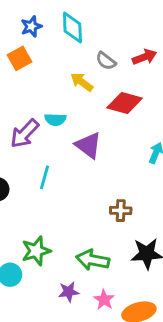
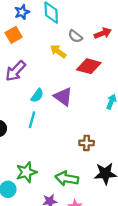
cyan semicircle: (55, 120) -> (37, 95), moved, turned -56
purple arrow: (25, 134) -> (15, 71), moved

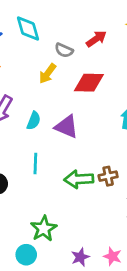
yellow arrow: (58, 51) -> (48, 74), turned -77
cyan semicircle: (37, 95) -> (34, 121), moved
green arrow: (67, 178) -> (79, 179), moved

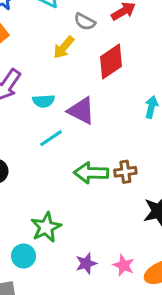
red diamond: (89, 83) -> (111, 61), turned -40
cyan semicircle: (34, 121) -> (44, 101), turned 60
cyan line: (35, 164) -> (51, 138), moved, turned 50

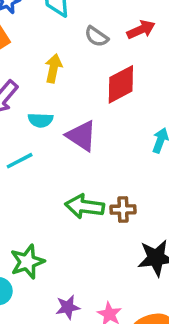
yellow arrow: (64, 47) -> (53, 68), moved, turned 145
cyan line: (51, 138) -> (20, 161), moved

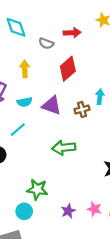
red arrow: (141, 30) -> (72, 33), turned 35
brown cross: (123, 210) -> (82, 109), moved
green star: (27, 262) -> (37, 189), turned -30

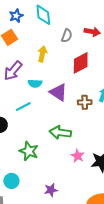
gray semicircle: (46, 43) -> (67, 36), turned -104
green star: (37, 189) -> (29, 151), moved
pink star: (94, 209) -> (78, 156), moved

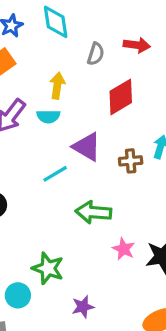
cyan semicircle: (35, 83) -> (48, 116), moved
cyan line: (23, 107) -> (55, 174), moved
green star: (29, 151) -> (48, 268), moved

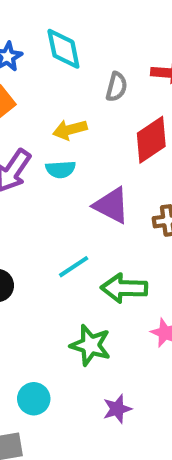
yellow arrow: (57, 86) -> (70, 130), turned -110
cyan line: (55, 174) -> (74, 267), moved
green star: (48, 268) -> (90, 345), moved

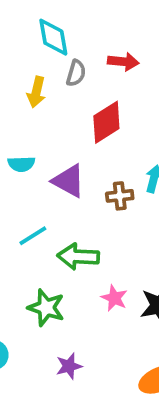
cyan diamond: (63, 49) -> (53, 37), moved
yellow arrow: (70, 130) -> (36, 92), moved, turned -64
cyan semicircle: (61, 169) -> (21, 164), moved

